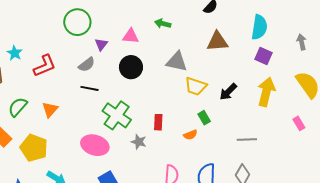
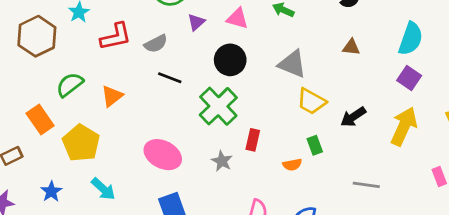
brown triangle: (217, 41) -> (351, 47), size x0.6
gray semicircle: (87, 65) -> (156, 44), moved
green cross: (117, 115) -> (218, 106), moved

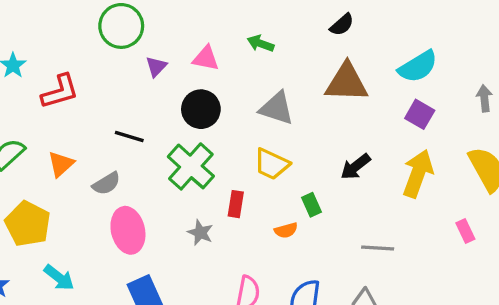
cyan semicircle: (411, 39) -> (418, 67), turned 44
gray semicircle: (156, 44) -> (106, 184), moved
brown triangle: (351, 47) -> (347, 82), size x2.0
yellow trapezoid: (311, 101) -> (272, 164), moved
pink ellipse: (163, 155) -> (128, 230), turned 54

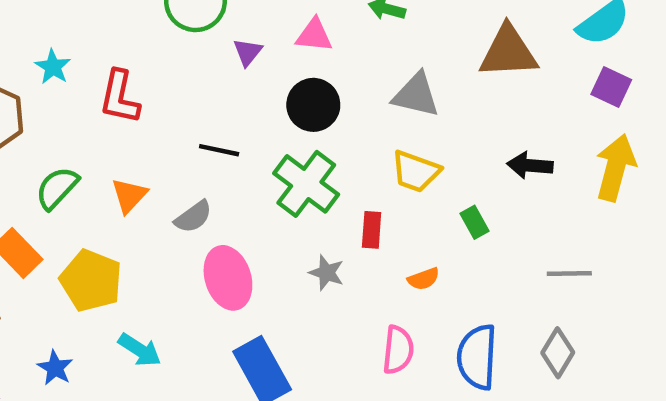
red L-shape: (60, 92) -> (120, 97), turned 123
black arrow: (355, 167) -> (530, 165), turned 48
orange semicircle: (286, 230) -> (424, 279), moved

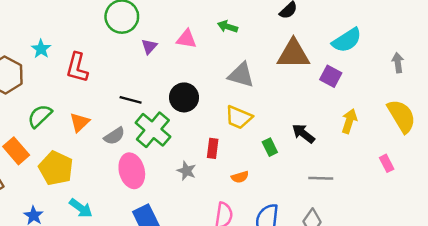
purple square: (611, 87) -> (331, 76), moved
black circle: (313, 105) -> (184, 97), moved
black arrow: (530, 165) -> (303, 133), moved, turned 30
yellow arrow: (615, 168) -> (349, 121), size x0.7
green cross: (306, 184) -> (153, 130), moved

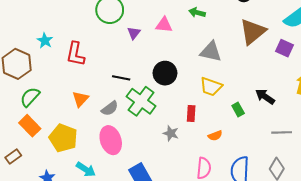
brown triangle: (293, 54) -> (253, 32), turned -36
green semicircle: (40, 116) -> (30, 97), moved
pink ellipse: (132, 171) -> (111, 140), moved

